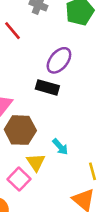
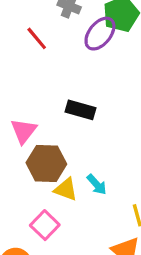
purple ellipse: (59, 60) -> (100, 34), moved
yellow triangle: (36, 162) -> (66, 189), moved, turned -36

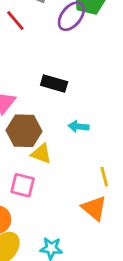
cyan arrow: (97, 184) -> (78, 126), moved, turned 138
pink square: (45, 225) -> (23, 185), turned -30

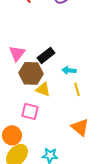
black rectangle: (54, 84) -> (46, 55), moved, turned -54
yellow line: (104, 177) -> (77, 89), moved

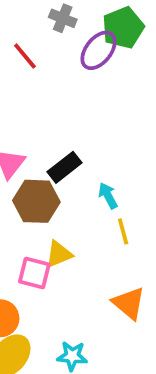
cyan arrow: (69, 70) -> (108, 196), turned 56
yellow triangle: (43, 89) -> (59, 254), moved, turned -42

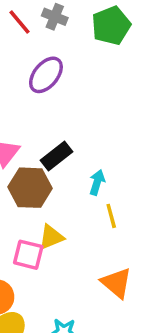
purple ellipse: (99, 50) -> (46, 75), moved
red line: (25, 56) -> (20, 22), moved
cyan arrow: (108, 196) -> (97, 182), turned 45

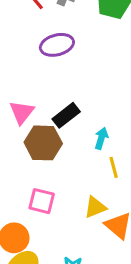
purple ellipse: (46, 75) -> (57, 45), turned 36
yellow triangle: (51, 237) -> (95, 207), moved

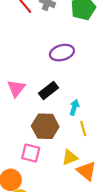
purple ellipse: (57, 45) -> (62, 53), moved
brown hexagon: (43, 143) -> (45, 126), moved

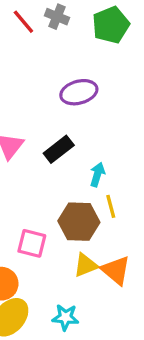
brown hexagon: (45, 126) -> (79, 222), moved
yellow triangle: (70, 158) -> (86, 265), moved

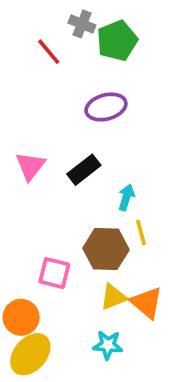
red line: (23, 22) -> (49, 52), moved
green pentagon: (111, 25) -> (117, 41), moved
cyan star: (65, 317) -> (108, 345), moved

